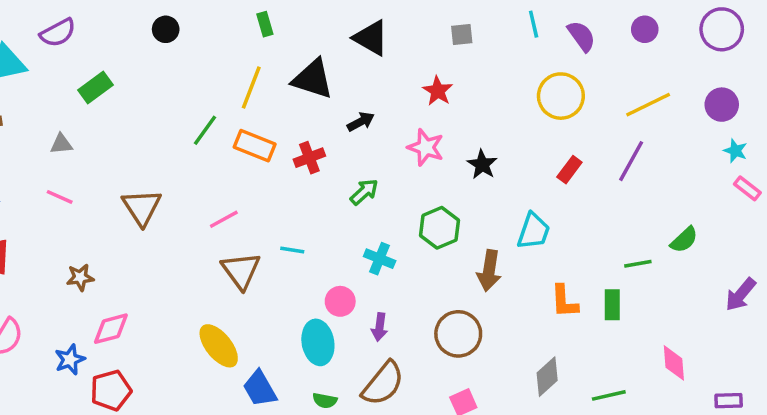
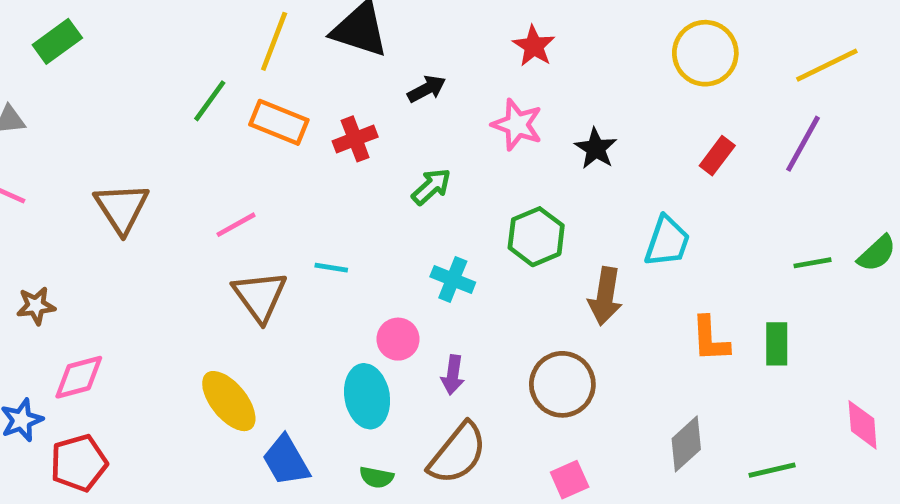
green line: (638, 264) -> (813, 263), moved

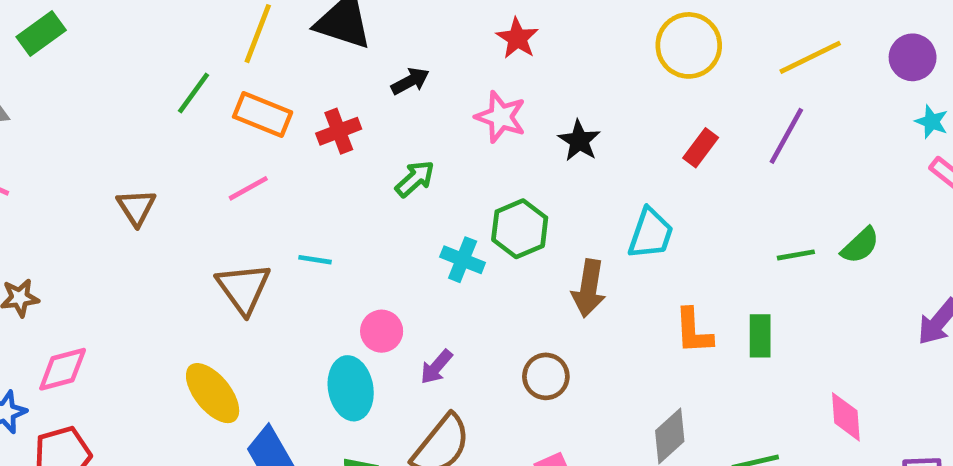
brown triangle: (122, 208) -> (136, 207), moved, size x0.7
pink line: (236, 225) -> (248, 188), moved
cyan cross: (453, 280) -> (463, 260), moved
purple arrow: (453, 375) -> (436, 367), turned 33
brown circle: (562, 384) -> (546, 376), size x0.7

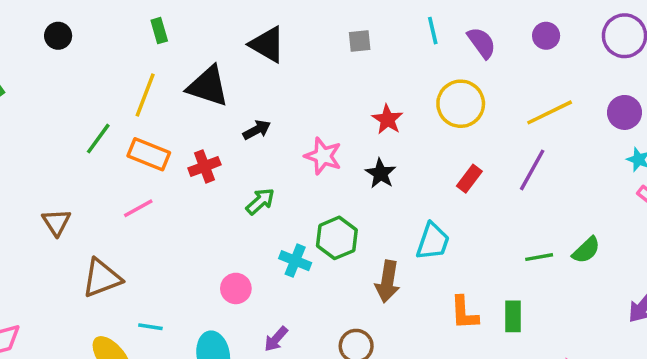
red star: (517, 38) -> (387, 119), moved
cyan line: (315, 260) -> (150, 327), moved
brown triangle: (243, 288) -> (102, 278), moved, turned 45
pink circle: (382, 331) -> (236, 288), moved

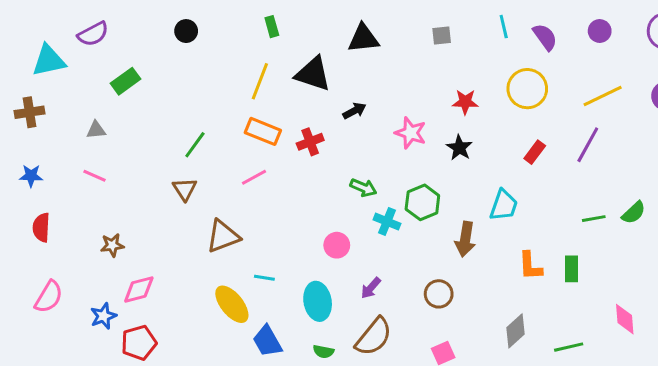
black triangle: (267, 44) -> (363, 38), turned -36
red star: (387, 119) -> (465, 102), turned -30
green line: (98, 139) -> (195, 145), moved
green arrow: (260, 201) -> (363, 188), moved, turned 65

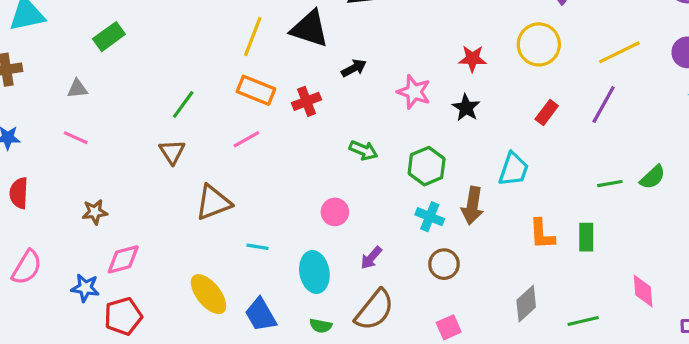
cyan cross: (387, 222) -> (430, 217), moved
yellow ellipse: (232, 304) -> (209, 294), moved
blue star: (103, 316) -> (85, 288), turned 30

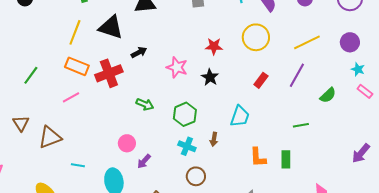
red cross: (306, 101) -> (109, 73), size x1.5
brown triangle: (172, 152) -> (21, 123), moved
green semicircle: (653, 177) -> (328, 95), moved
brown arrow: (472, 206) -> (214, 139), size x0.6
purple arrow: (371, 258) -> (144, 161), moved

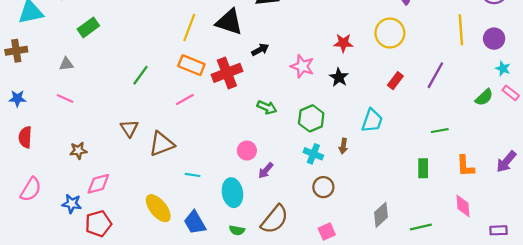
yellow line: (307, 42) -> (461, 30), moved, turned -68
green semicircle: (328, 95) -> (484, 97), moved
orange L-shape: (258, 157) -> (465, 166), moved

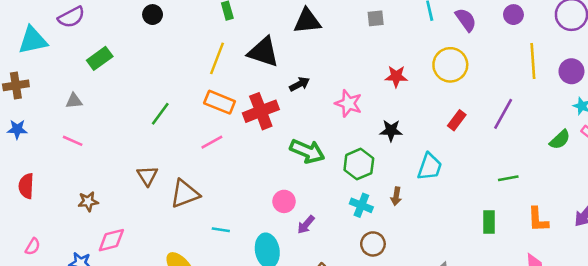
black star: (339, 77) -> (391, 131), moved, turned -30
blue star: (17, 98) -> (17, 129), moved
green arrow: (267, 107) -> (307, 151), size x1.5
pink semicircle: (31, 189) -> (33, 247), size x0.6

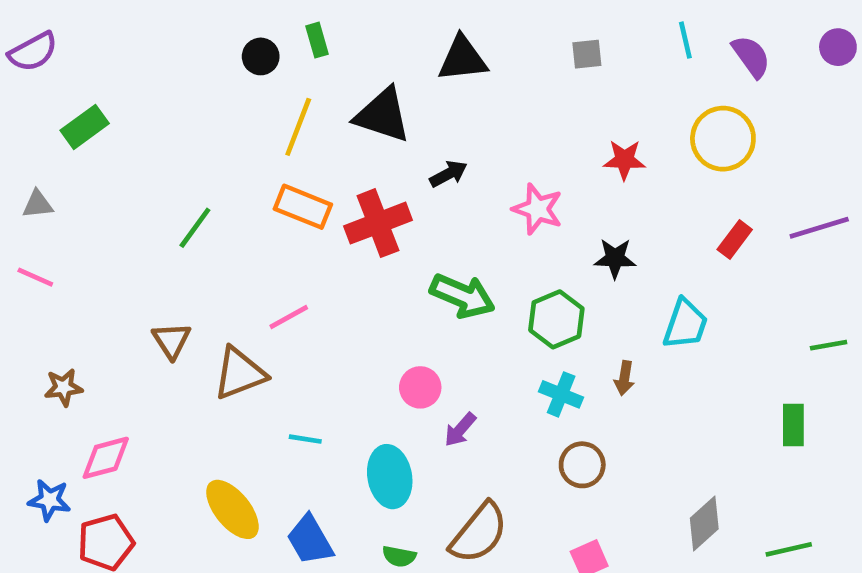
black circle: (153, 15) -> (261, 56), moved
purple line: (503, 114) -> (819, 228), turned 44
pink line: (212, 142) -> (289, 317), moved

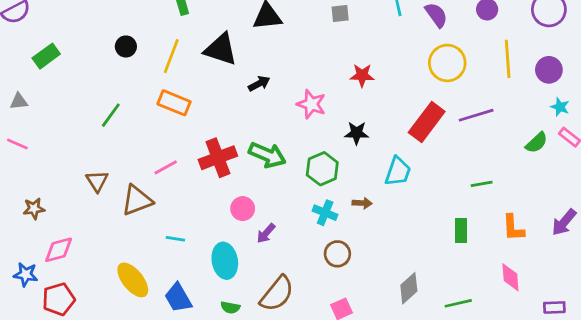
black circle: (261, 56) -> (126, 46), moved
yellow circle: (723, 139) -> (447, 63), moved
red cross: (378, 223) -> (218, 158), moved
red rectangle: (735, 240) -> (427, 122), size x1.8
brown arrow: (624, 378) -> (362, 203), turned -96

